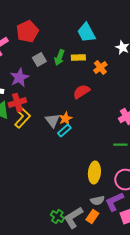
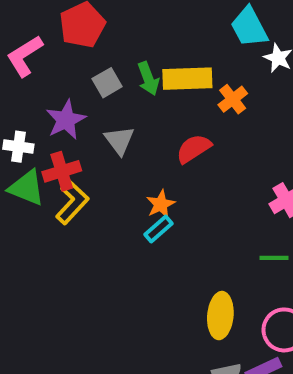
cyan trapezoid: (86, 33) -> (249, 27), moved
green arrow: (59, 58) -> (148, 79), turned -42
yellow rectangle: (78, 58) -> (187, 79), size x1.6
gray triangle: (52, 121) -> (119, 140), moved

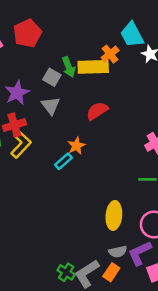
gray square: (107, 83) -> (52, 77), moved, turned -30
orange cross: (233, 99) -> (110, 54), moved
cyan rectangle: (159, 229) -> (64, 161), moved

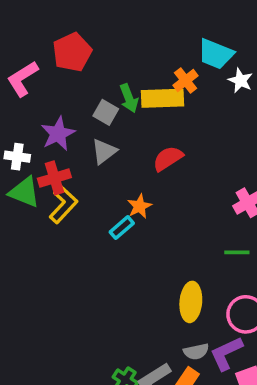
cyan trapezoid: (132, 35) -> (216, 54), turned -40
gray triangle: (51, 106) -> (104, 151), turned 30

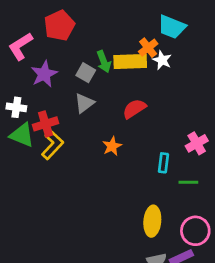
white star: (240, 81) -> (162, 60), moved
purple star: (58, 134) -> (44, 74), moved
cyan rectangle: (122, 228) -> (163, 163), moved, turned -42

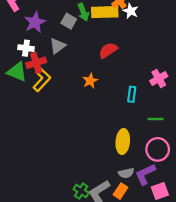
gray triangle: (84, 103) -> (57, 46), moved
white cross: (16, 107) -> (26, 48), moved
green line: (188, 182) -> (155, 119), moved

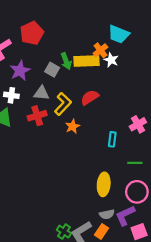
gray triangle: (57, 46) -> (41, 93), turned 42
red cross: (36, 63) -> (37, 116), moved
yellow L-shape: (42, 80) -> (63, 104), moved

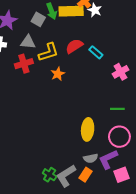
yellow L-shape: (63, 104) -> (48, 52), turned 30
cyan rectangle: (112, 139) -> (96, 52), moved, turned -56

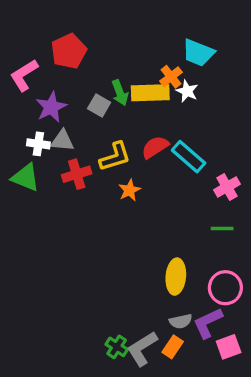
gray triangle: (28, 42) -> (62, 141), moved
cyan rectangle: (96, 52) -> (189, 157), size x1.5
green line: (117, 109) -> (222, 229), moved

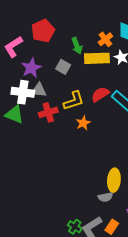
orange cross: (171, 77) -> (105, 39), moved
green arrow: (120, 93) -> (77, 46), moved
white cross: (38, 144) -> (23, 92), size x1.5
gray semicircle: (181, 321) -> (105, 197), moved

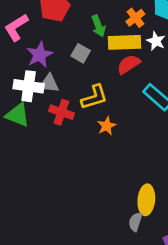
red semicircle: (100, 94) -> (129, 64), moved
red cross: (48, 112) -> (61, 112), turned 36
gray semicircle: (105, 197) -> (135, 222), turned 120

